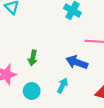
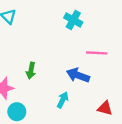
cyan circle: (32, 91) -> (17, 112), moved

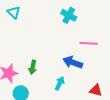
green arrow: (31, 71) -> (33, 67), moved

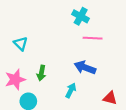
cyan triangle: (14, 12) -> (21, 44), moved
pink line: (89, 43) -> (93, 38), moved

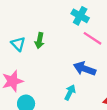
pink line: (93, 38) -> (92, 38), turned 30
green arrow: (41, 73) -> (40, 41), moved

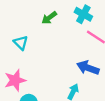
green arrow: (40, 41) -> (49, 18), moved, turned 42

